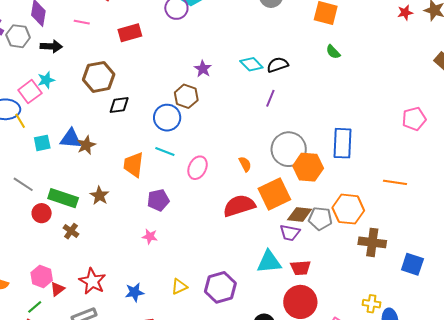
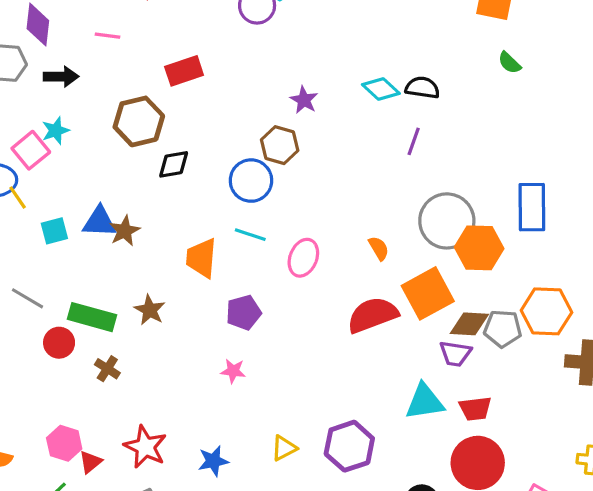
red rectangle: (130, 33) -> (184, 71), moved
black semicircle: (278, 65) -> (422, 88), turned 30

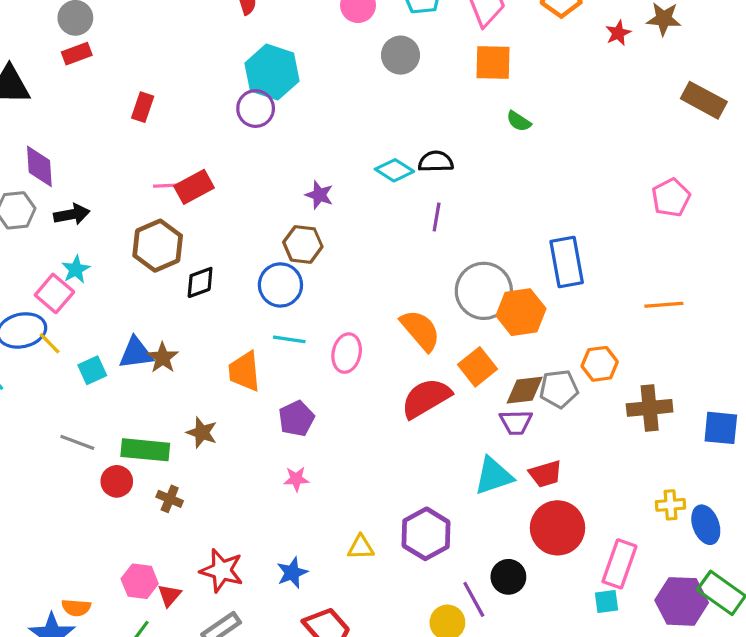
pink line: (108, 36) -> (166, 186), moved
orange semicircle: (379, 248) -> (420, 330), size x1.8
orange square: (428, 293) -> (478, 367), size x0.7
orange hexagon: (546, 311) -> (600, 364), size x0.7
yellow triangle: (284, 448) -> (361, 547), turned 36

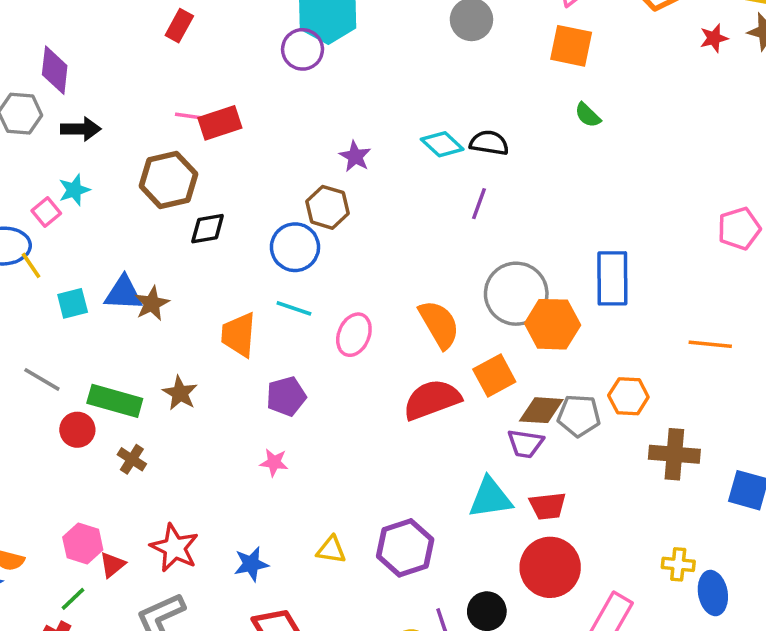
pink square: (54, 293) -> (46, 212), size x0.7

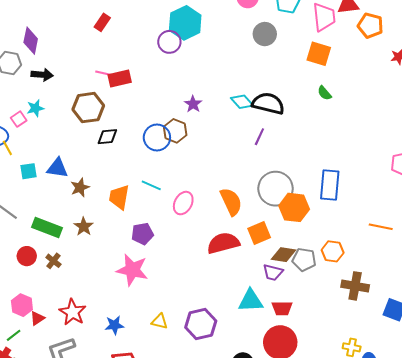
black semicircle: (489, 143) -> (268, 103), size x1.5
blue circle: (295, 247) -> (157, 137), moved
brown star: (152, 304) -> (80, 188), moved
red circle: (77, 430) -> (27, 256), moved
pink star: (274, 462) -> (132, 270), size x2.0

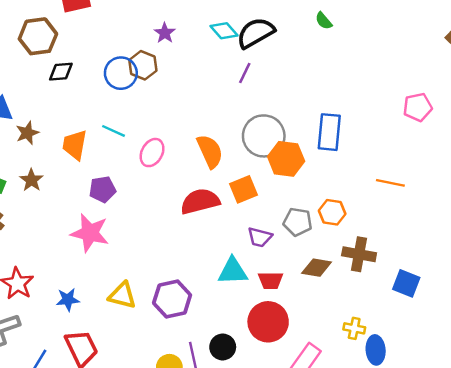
black semicircle: (268, 103) -> (256, 33), turned -44
brown diamond: (283, 255) -> (317, 268), moved
yellow triangle: (160, 321) -> (122, 295), size x1.4

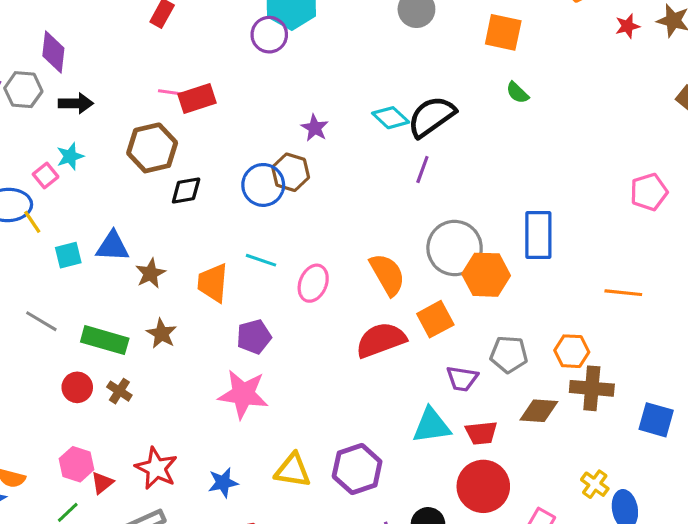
orange hexagon: (332, 212) -> (572, 351), moved
yellow cross: (354, 328) -> (595, 484), turned 30

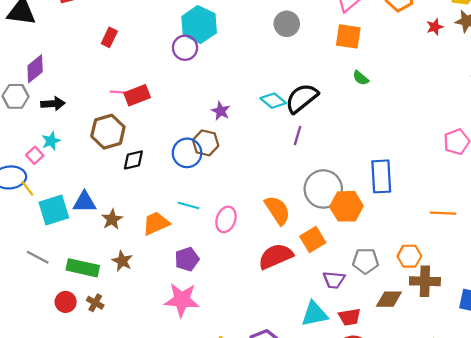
purple diamond: (53, 52) -> (35, 69), turned 48
cyan square: (68, 255) -> (54, 210), size x1.6
orange trapezoid: (213, 283) -> (156, 223), turned 64

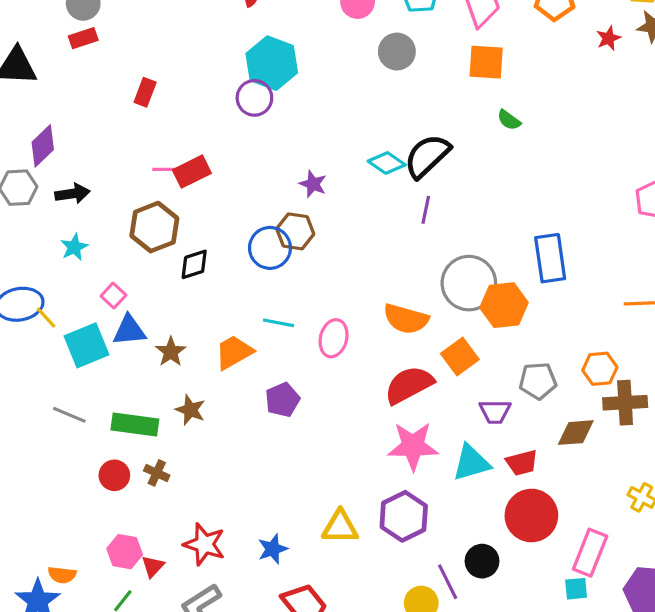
pink square: (35, 155) -> (113, 296), moved
orange semicircle: (277, 210) -> (406, 319), turned 144
pink star: (182, 300) -> (413, 446), moved

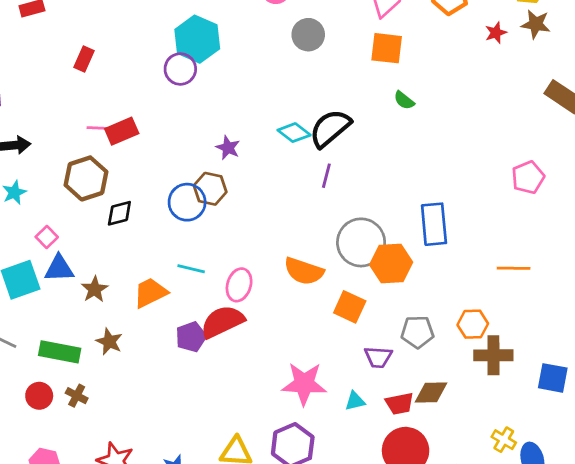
orange square: (460, 356) -> (350, 307), turned -32
red semicircle: (409, 385) -> (222, 322), moved
brown diamond: (576, 433) -> (431, 393), moved
cyan triangle: (471, 463) -> (355, 401), size x0.6

